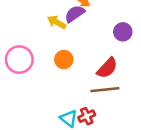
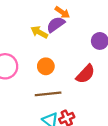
brown line: (105, 90) -> (48, 94), moved

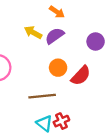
purple semicircle: (56, 24) -> (55, 36), moved
orange circle: (46, 66) -> (58, 68), moved

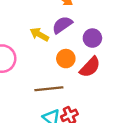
yellow arrow: (33, 32) -> (39, 34), moved
purple circle: (96, 42) -> (92, 38), moved

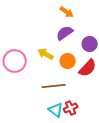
yellow arrow: (39, 34) -> (46, 54), moved

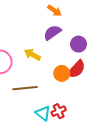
orange circle: (68, 61) -> (62, 73), moved
brown line: (54, 86) -> (25, 88), moved

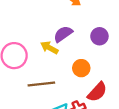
purple semicircle: (52, 33) -> (63, 34), moved
red semicircle: (76, 69) -> (97, 92), moved

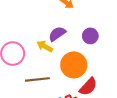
orange circle: (81, 68) -> (74, 65), size x1.6

